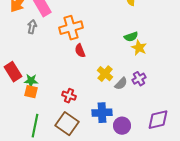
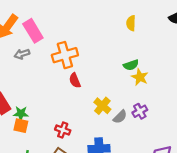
gray arrow: (32, 27) -> (22, 54), turned -120

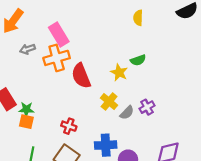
pink rectangle: (33, 31) -> (59, 34), moved
orange cross: (65, 55) -> (57, 58), moved
yellow star: (140, 77) -> (119, 72), moved
red semicircle: (75, 80) -> (81, 76), size x1.6

